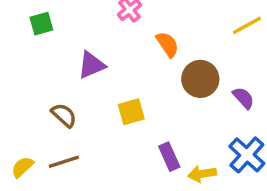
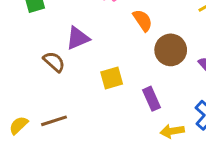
brown semicircle: (64, 115) -> (54, 62), moved
purple rectangle: (169, 157) -> (151, 99), moved

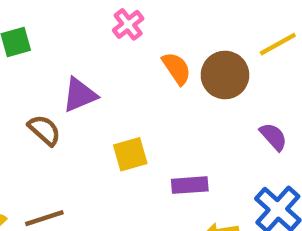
brown circle: (171, 50) -> (225, 75), moved
purple rectangle: (151, 99) -> (190, 185), turned -70

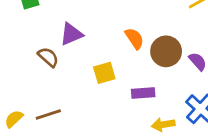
orange semicircle: (177, 68) -> (134, 38), moved
brown circle: (225, 75) -> (166, 51), moved

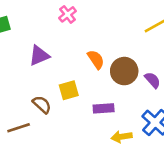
brown semicircle: (48, 57) -> (42, 105), moved

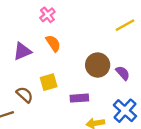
orange semicircle: (96, 59) -> (53, 43), moved

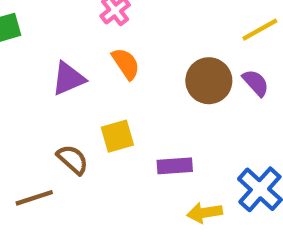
brown circle: (98, 65) -> (209, 81), moved
purple semicircle: (123, 73) -> (256, 83), moved

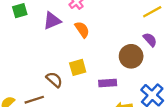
purple triangle: (68, 79) -> (52, 21), moved
brown circle: (209, 81) -> (131, 56), moved

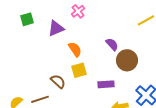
orange semicircle: (82, 30) -> (75, 49), moved
purple semicircle: (150, 40) -> (112, 44), moved

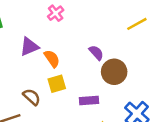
purple triangle: (56, 28) -> (29, 47), moved

